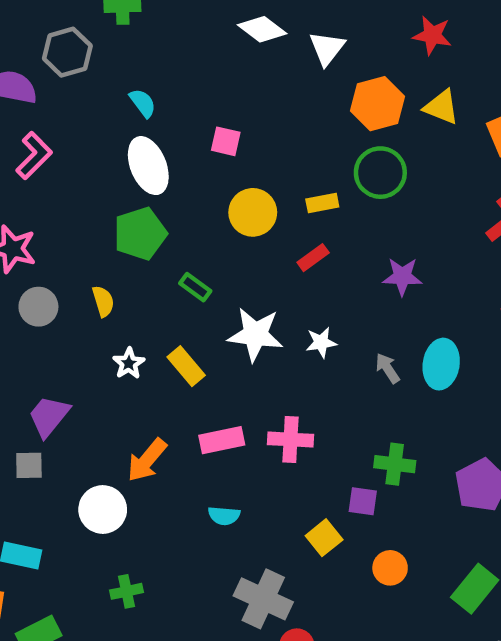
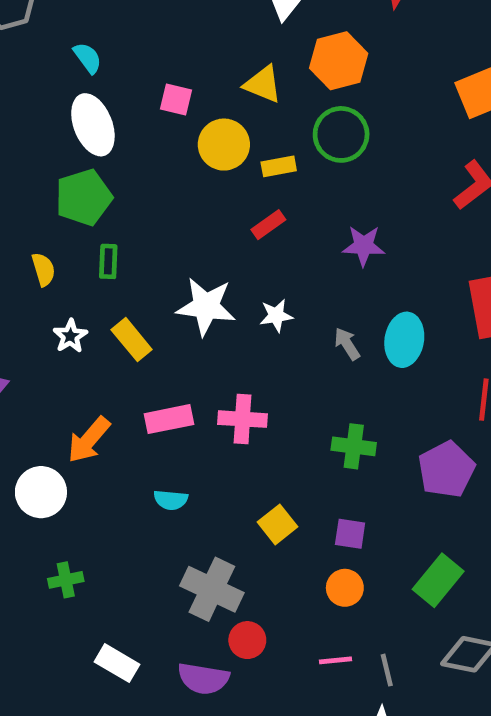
yellow triangle: (441, 107) -> (263, 84), moved
yellow circle: (253, 212) -> (224, 145), moved
green rectangle: (195, 287) -> (108, 261), moved, turned 56
purple square: (363, 501) -> (350, 534), moved
orange circle: (390, 568) -> (345, 588), moved

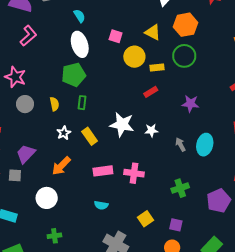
orange arrow: (89, 440) -> (61, 166), moved
green cross: (354, 446) -> (180, 188), turned -30

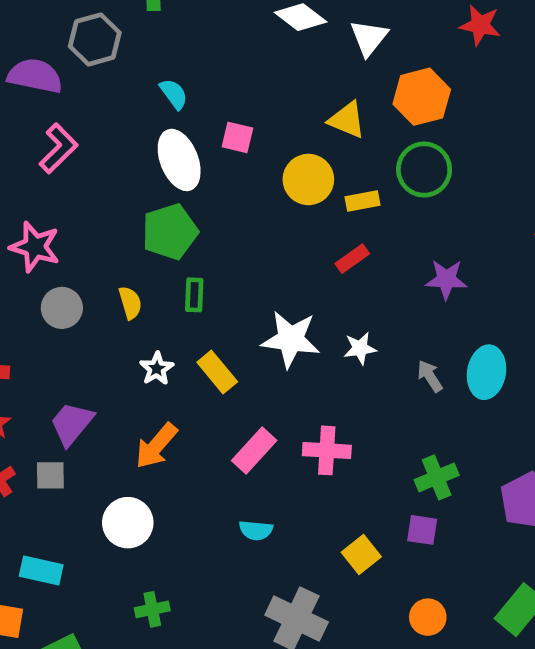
pink square: (116, 36) -> (237, 137), moved
pink rectangle: (103, 171) -> (254, 451), turned -36
purple square: (176, 225) -> (422, 530), moved

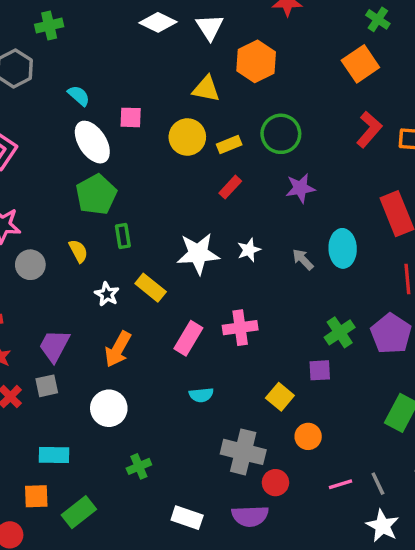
green circle: (424, 170) -> (281, 134), moved
green cross: (437, 477) -> (340, 332), moved
orange circle: (428, 617) -> (308, 436), moved

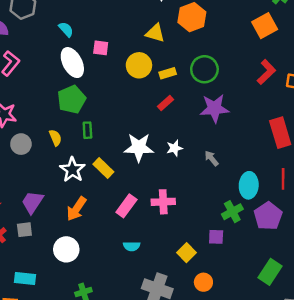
purple star: (300, 188) -> (214, 108), size x1.4
cyan ellipse: (343, 248) -> (249, 185), moved
white star: (107, 294) -> (72, 170), size x1.5

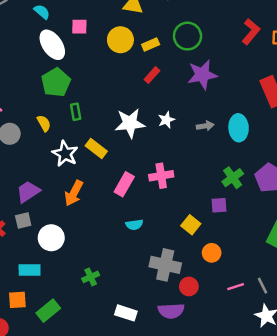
gray arrow: (211, 158) -> (205, 126), turned 126
cyan ellipse: (249, 185) -> (239, 128), moved
purple trapezoid: (32, 202) -> (28, 192), turned 30
white circle: (66, 249) -> (51, 238), moved

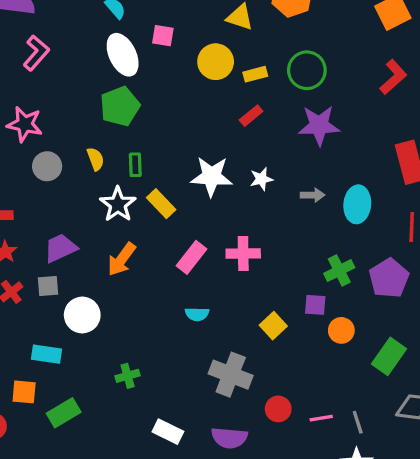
green rectangle: (76, 112) -> (135, 165), moved
orange circle: (212, 253) -> (341, 330), moved
red circle: (189, 286) -> (278, 409), moved

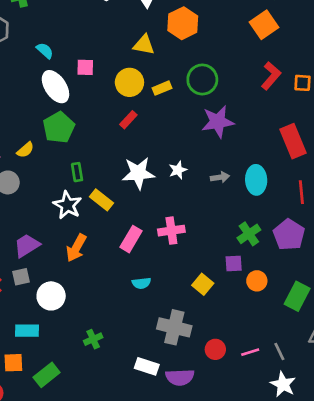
red rectangle: (251, 116) -> (128, 120), moved
yellow semicircle: (95, 159) -> (25, 150), moved, turned 78
white rectangle: (168, 432) -> (147, 366), moved

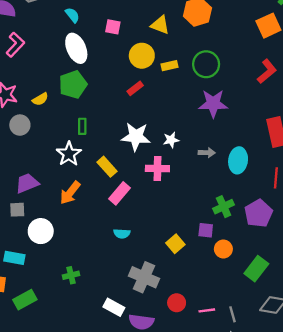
pink square: (85, 67) -> (113, 27), moved
yellow rectangle: (101, 200) -> (107, 167), moved
pink cross: (171, 231) -> (157, 169), moved

